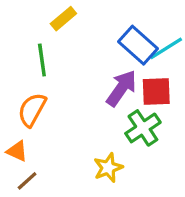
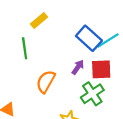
purple arrow: (121, 88) -> (78, 67), size x0.6
orange semicircle: (32, 110) -> (46, 82), moved

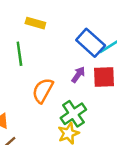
yellow rectangle: (39, 21) -> (35, 23), turned 56
green cross: (92, 94) -> (73, 114), moved

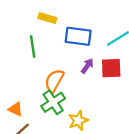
blue rectangle: (91, 43) -> (78, 36), moved, turned -35
green cross: (73, 114) -> (53, 102), moved

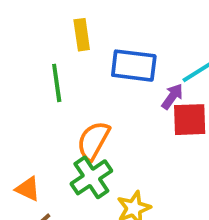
yellow rectangle: (47, 18) -> (82, 35), turned 66
purple arrow: (87, 66) -> (172, 96), moved

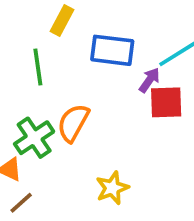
yellow rectangle: (82, 35) -> (62, 21), turned 36
green cross: (91, 177) -> (34, 138), moved

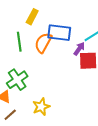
orange semicircle: (73, 123) -> (43, 43), moved
yellow star: (112, 188) -> (41, 107), moved

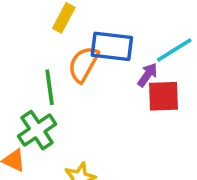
green line: (19, 42) -> (50, 87), moved

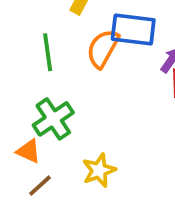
green line: (50, 87) -> (48, 52), moved

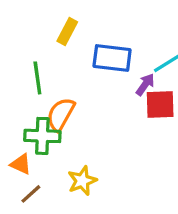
orange semicircle: (103, 49) -> (61, 114), moved
green cross: (53, 119) -> (42, 136), turned 36

